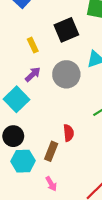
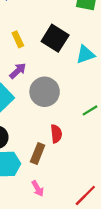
black square: (66, 30) -> (55, 38), moved, turned -35
gray circle: (66, 74) -> (45, 92), moved

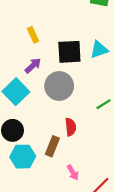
black square: (55, 38) -> (69, 52), moved, turned -35
pink arrow: (38, 188) -> (73, 173), moved

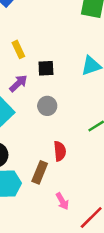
black square: (69, 52) -> (46, 68), moved, size x0.6
gray circle: (59, 86) -> (47, 106), size x0.6

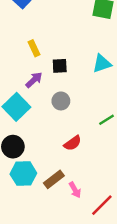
red semicircle: (60, 151) -> (73, 143), turned 60
brown rectangle: (40, 172) -> (54, 179), moved, turned 30

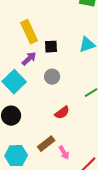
yellow rectangle: (34, 48) -> (29, 32), size x1.6
cyan hexagon: (23, 174) -> (16, 156), moved

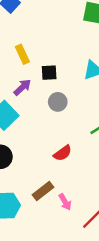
yellow rectangle: (29, 32) -> (22, 54), size x0.7
gray circle: (52, 77) -> (58, 102), moved

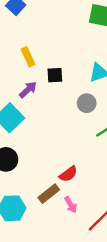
gray circle: (58, 102) -> (87, 103), moved
red semicircle: (63, 153) -> (68, 174), moved

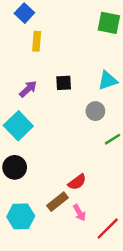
yellow rectangle: (28, 57) -> (37, 41), moved, turned 30
purple arrow: (28, 90) -> (28, 89), moved

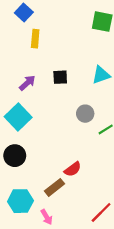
gray circle: (95, 111) -> (85, 114), moved
pink arrow: (79, 213) -> (47, 217), moved

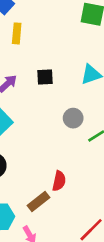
red semicircle: (73, 169) -> (59, 181), turned -42

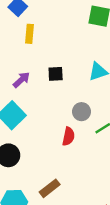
red semicircle: (59, 181) -> (69, 136), moved

